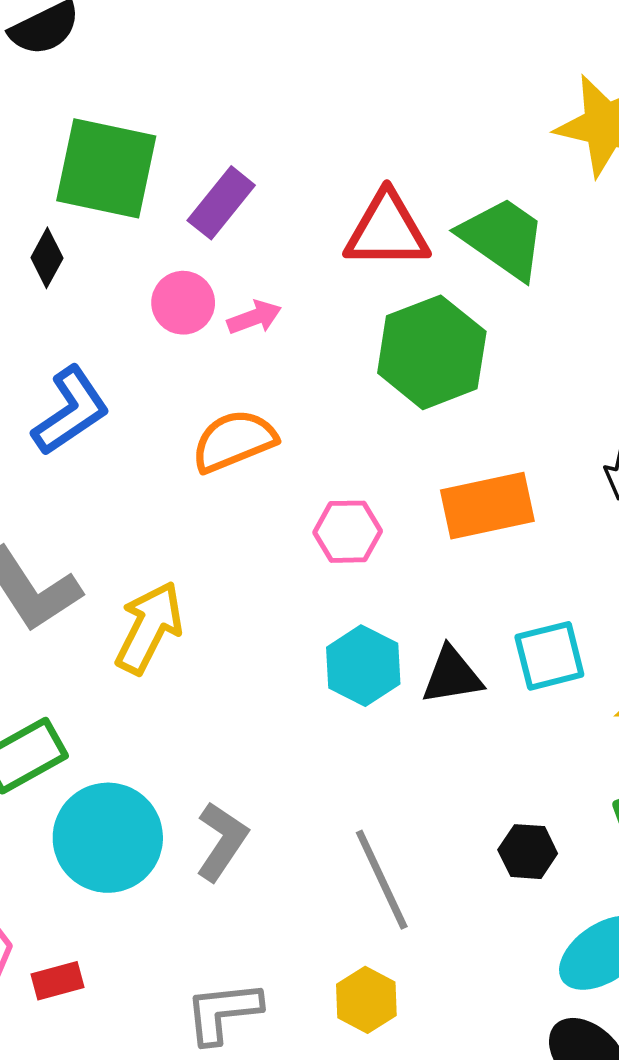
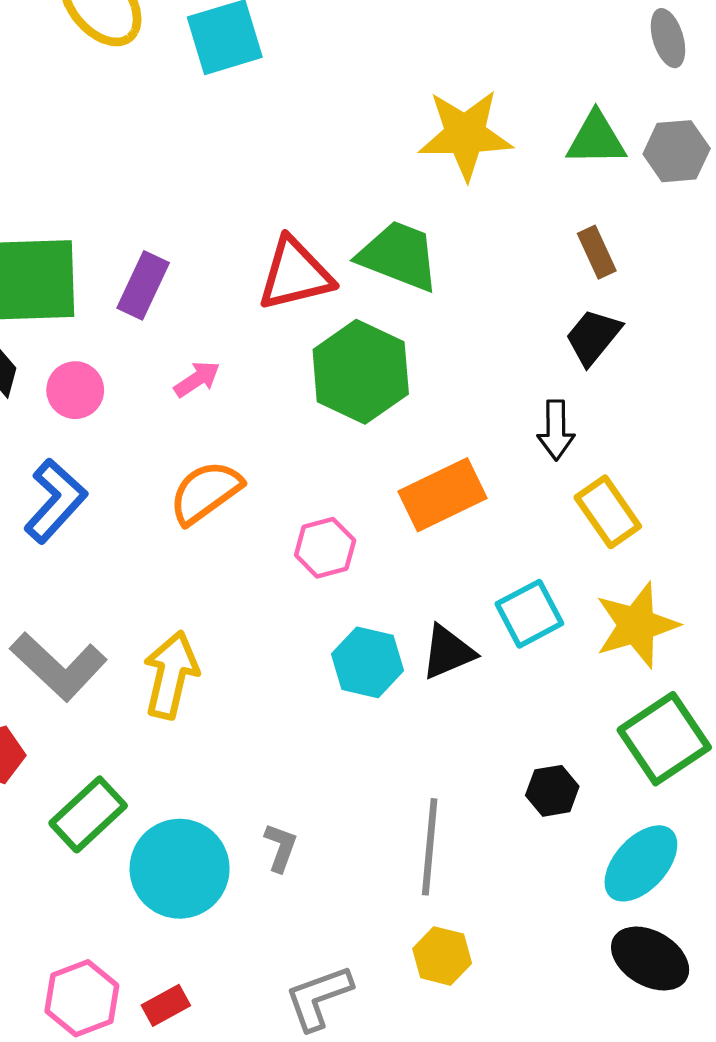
pink circle: (183, 303) -> (75, 390), moved
gray L-shape: (222, 841) -> (281, 847), size x0.7
gray line: (382, 880) -> (430, 847), turned 44

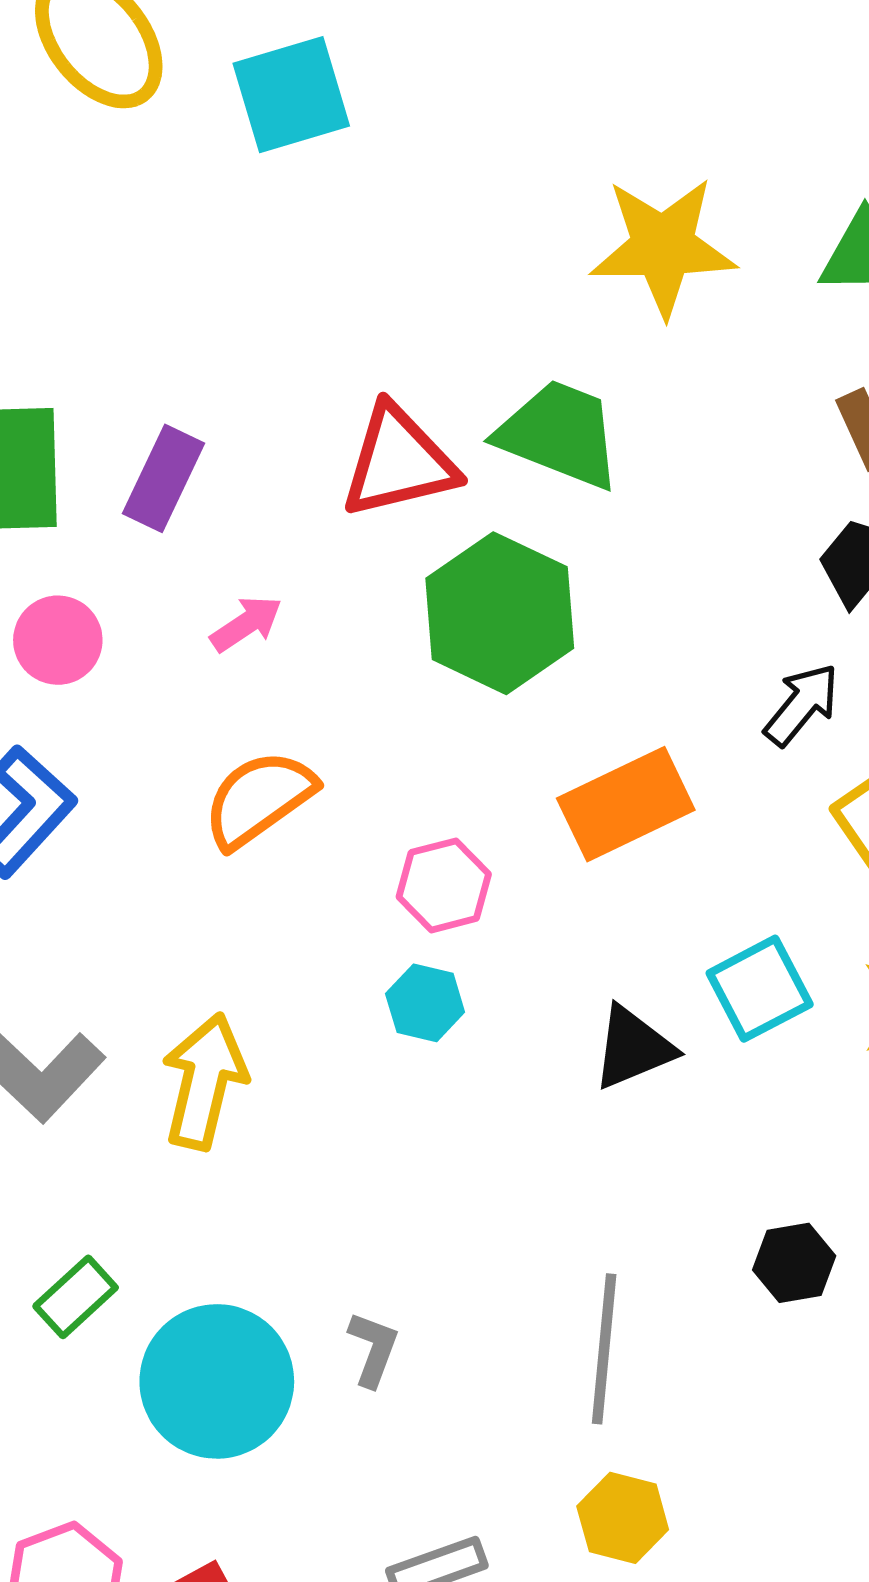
black arrow: (556, 430) -> (802, 705), turned -140
cyan hexagon: (368, 662) -> (425, 1003), moved, size x0.7
green rectangle: (88, 814) -> (76, 1297), size x0.7

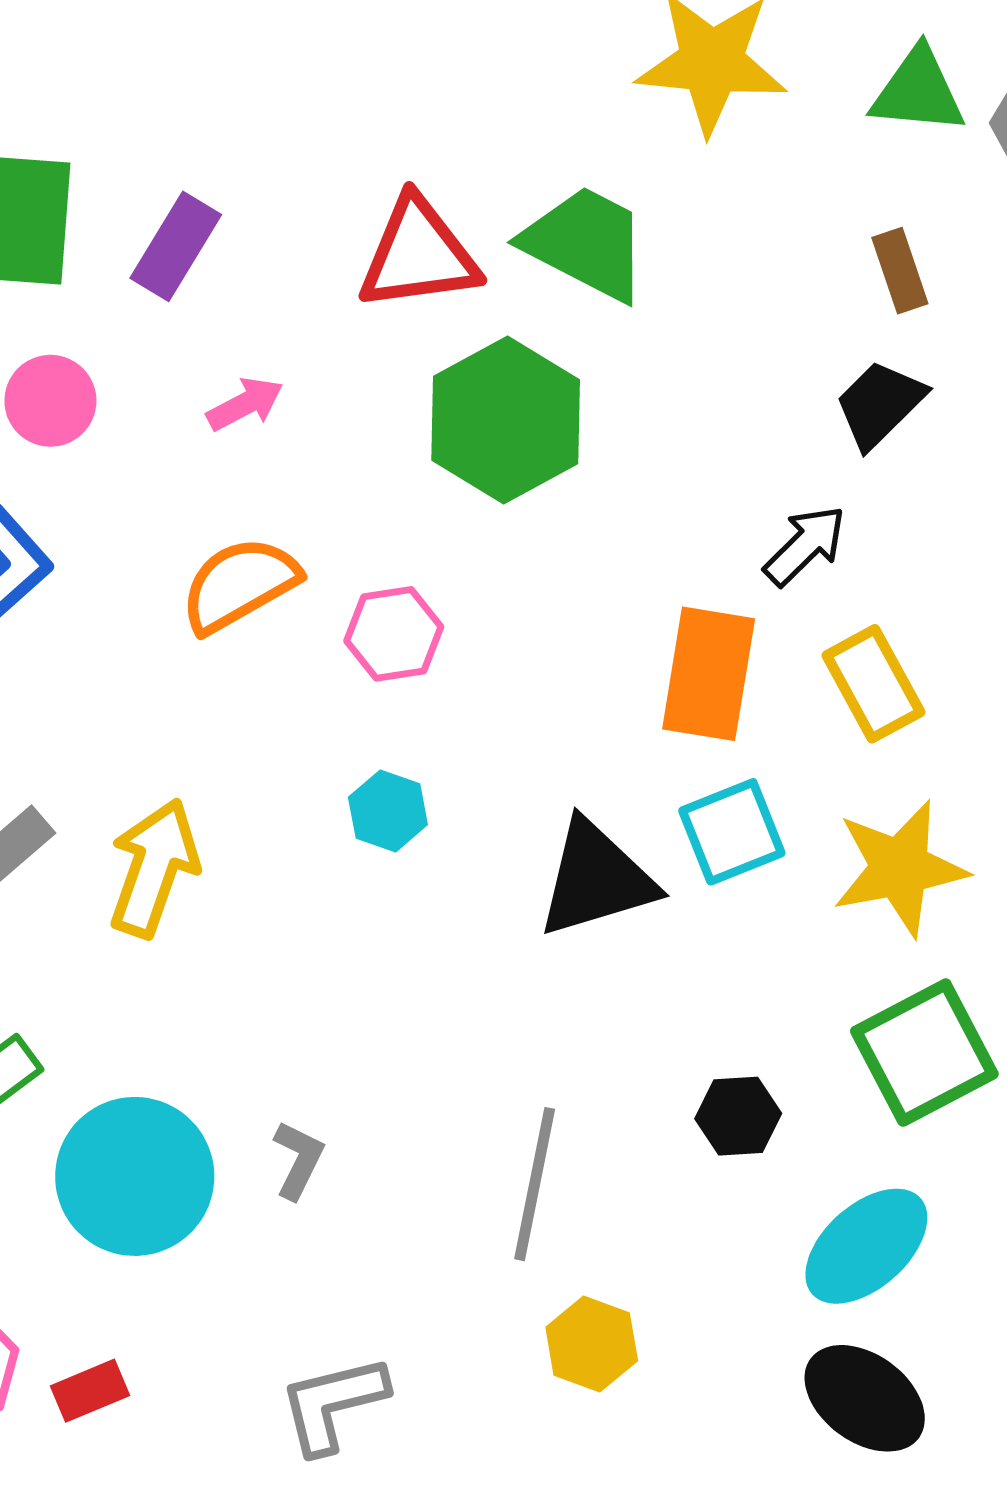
orange rectangle: (626, 804) -> (709, 674), moved, turned -61
pink hexagon: (444, 885) -> (394, 634), moved
black triangle: (633, 1048) -> (596, 879), size x1.4
yellow hexagon: (623, 1518) -> (592, 1344), moved

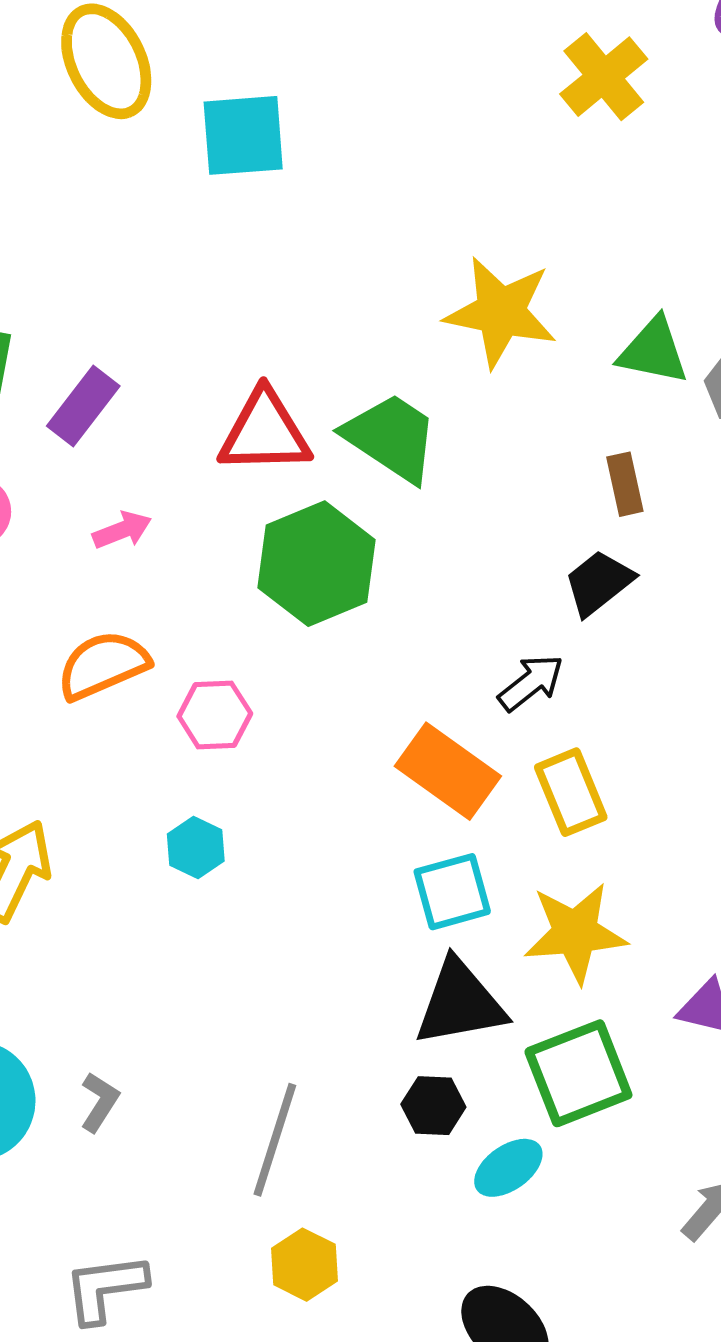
orange rectangle: (709, 674) -> (448, 771), turned -70
black triangle: (596, 879) -> (460, 1003), moved
cyan ellipse: (866, 1246) -> (508, 1168), moved, size x0.7

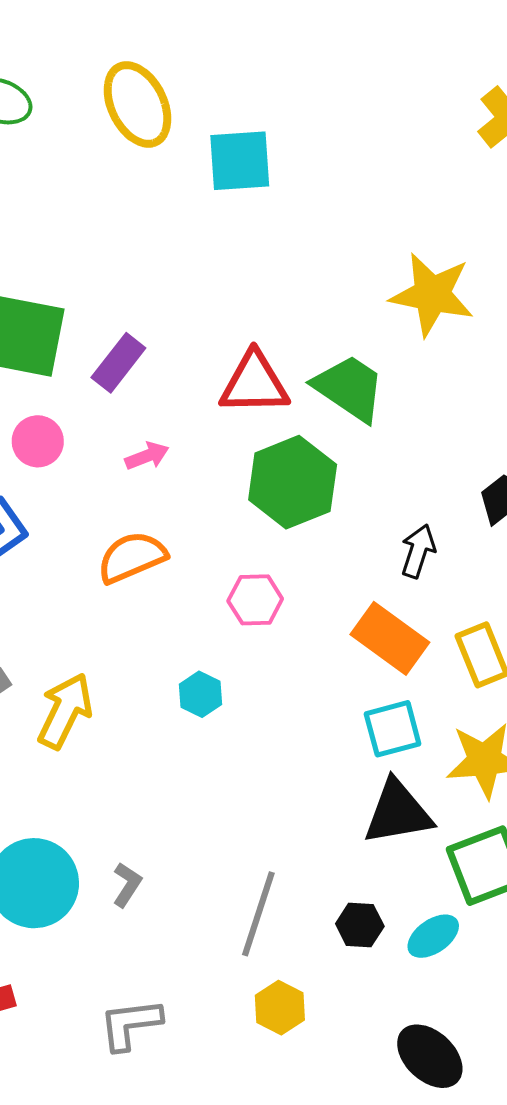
black arrow: (531, 683) -> (418, 551), moved, turned -34
pink hexagon: (215, 715) -> (255, 600), moved
black hexagon: (433, 1106) -> (360, 925), moved

